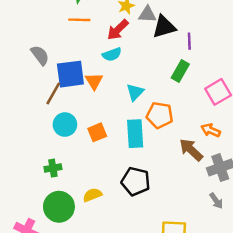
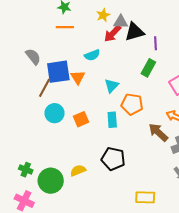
red arrow: (118, 30) -> (113, 33), moved
cyan rectangle: (135, 134) -> (112, 120), size x0.7
green cross: (53, 168) -> (26, 170), moved, turned 32

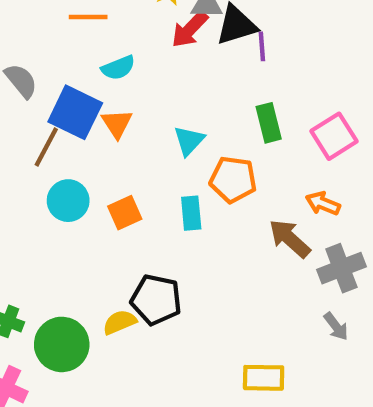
purple line: (155, 43) -> (262, 46), moved
cyan semicircle: (92, 55) -> (118, 68), moved
green rectangle: (148, 68) -> (269, 123), moved, turned -42
blue square: (58, 72) -> (75, 112), turned 35
black pentagon: (113, 159) -> (156, 300), moved

